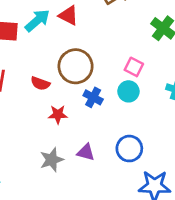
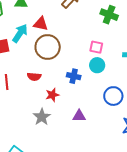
brown circle: (76, 66) -> (48, 47), moved
blue circle: (129, 149) -> (113, 96), moved
gray star: (52, 160) -> (42, 117), moved

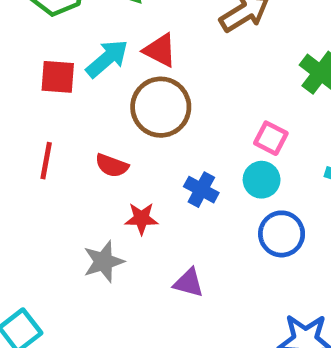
blue circle: (113, 96) -> (282, 234), moved

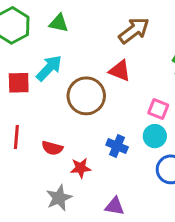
red triangle: (160, 50) -> (120, 71), moved
red semicircle: (112, 166) -> (52, 148), moved

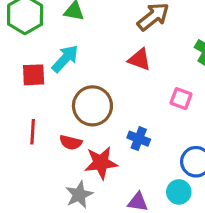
brown circle: (86, 96) -> (92, 106), moved
cyan circle: (155, 136) -> (179, 192), moved
red star: (81, 168) -> (101, 163), size x1.5

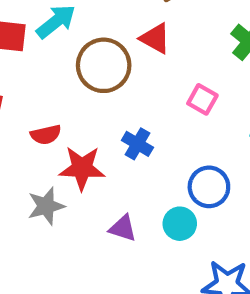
brown circle: (92, 106) -> (104, 65), moved
red semicircle: (71, 142) -> (46, 135), turned -35

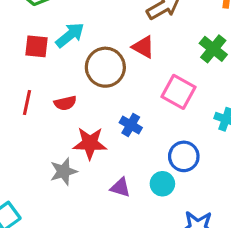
pink square: (202, 99) -> (178, 92), size x1.5
red semicircle: (46, 135) -> (65, 103), moved

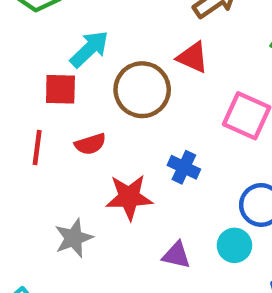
red square: (36, 46) -> (60, 89), moved
gray star: (64, 171) -> (74, 238), moved

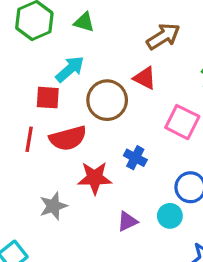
red semicircle: (90, 144) -> (68, 138), size x1.6
purple triangle: (176, 255) -> (127, 221), turned -40

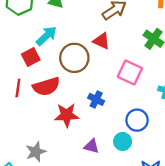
red square: (48, 98) -> (31, 57), turned -30
gray star: (53, 206) -> (36, 152), moved
purple triangle: (127, 221) -> (92, 146), turned 42

